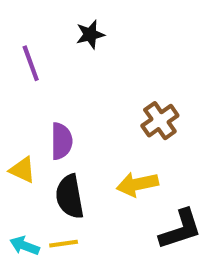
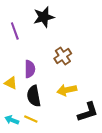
black star: (90, 35) -> (44, 17), size x1.5
brown cross: (160, 121) -> (63, 56), moved
yellow line: (64, 244) -> (31, 119), turned 32

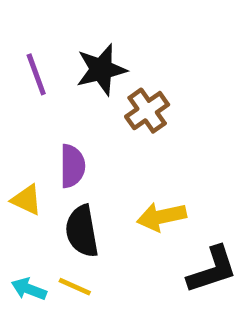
black star: (44, 17) -> (101, 70), moved
brown cross: (63, 56) -> (147, 111), moved

